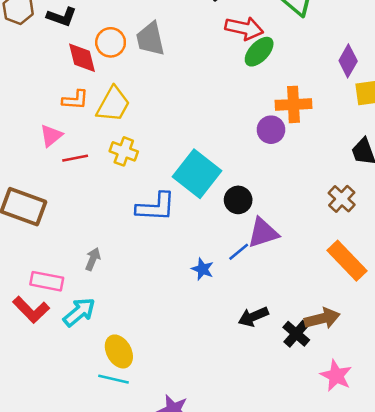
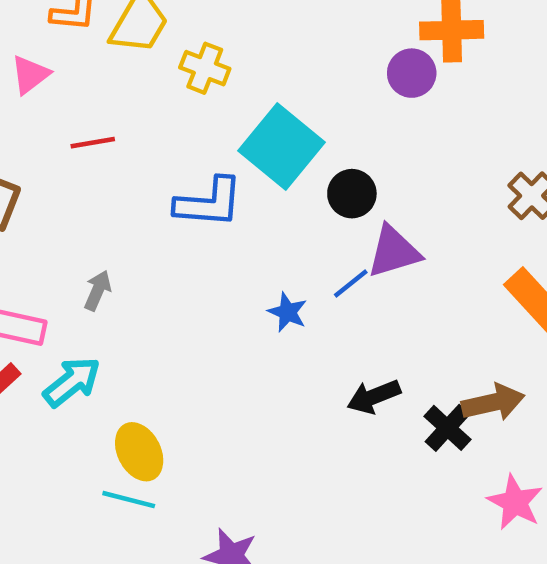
yellow cross: (124, 151) -> (205, 68), moved
red line: (75, 158) -> (93, 143), moved

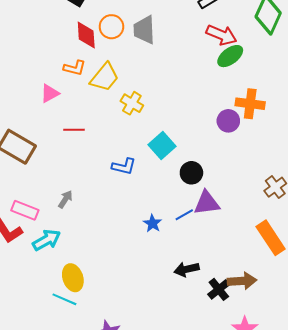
cyan square: (282, 146) -> (162, 145), size x0.7
blue L-shape: (209, 203) -> (124, 166), size x0.7

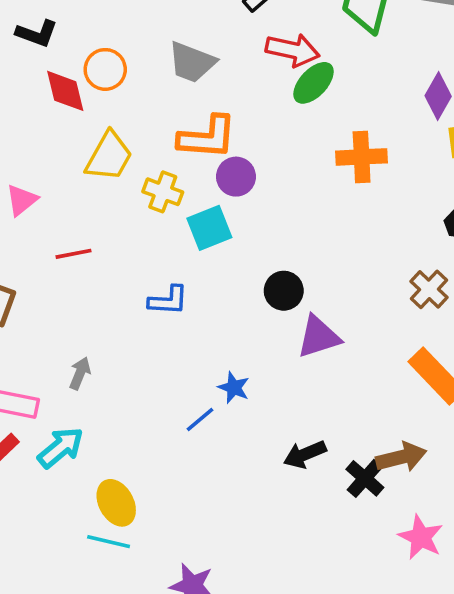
gray trapezoid: (144, 30) -> (192, 62), moved, turned -56
orange L-shape: (75, 68) -> (207, 137), moved, size x1.6
purple circle: (228, 121) -> (236, 177), moved
cyan square: (162, 145) -> (209, 228), moved, turned 30
blue line: (184, 215) -> (200, 419), moved

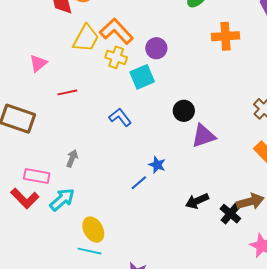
orange L-shape: (207, 137) -> (116, 31), moved, turned -136
blue L-shape: (168, 300) -> (120, 117), turned -130

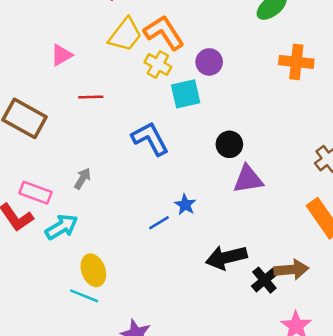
blue L-shape: (120, 117) -> (150, 139), size x1.4
black arrow: (197, 201) -> (226, 257), size x1.4

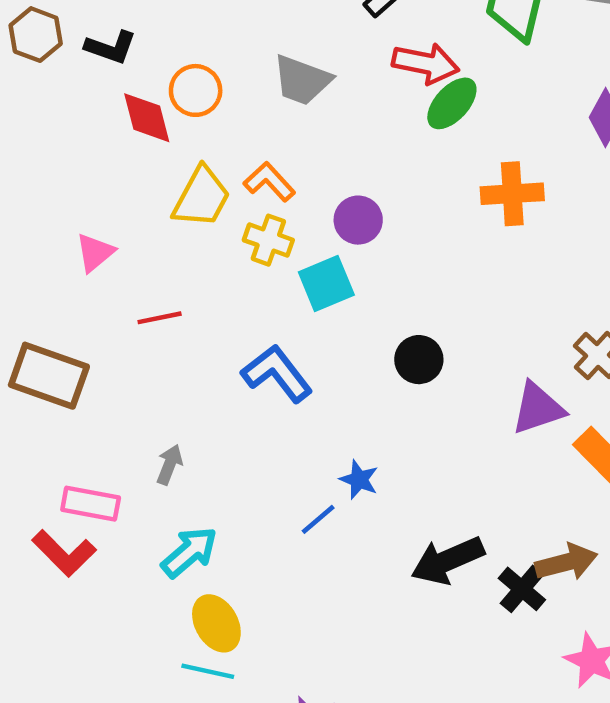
orange L-shape: (164, 33) -> (269, 182), size x0.7
purple triangle: (248, 179) -> (538, 408), moved
cyan arrow: (62, 227) -> (189, 552), moved

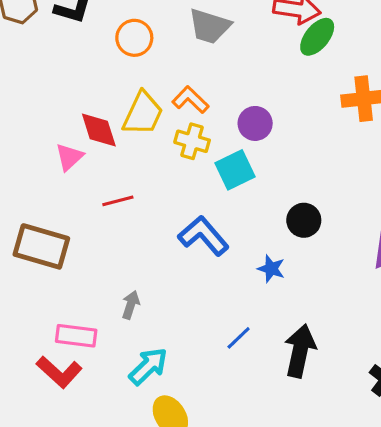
red diamond: (147, 118) -> (99, 130), moved
blue star: (359, 480) -> (271, 269), moved
black arrow: (448, 560) -> (300, 351), moved, turned 129

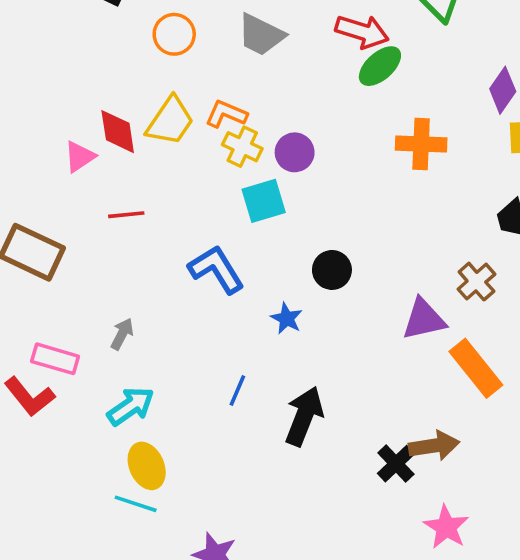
orange L-shape: (190, 100) -> (226, 114), turned -30
yellow cross: (192, 141) -> (242, 147), moved
blue line: (239, 338) -> (237, 391), turned -32

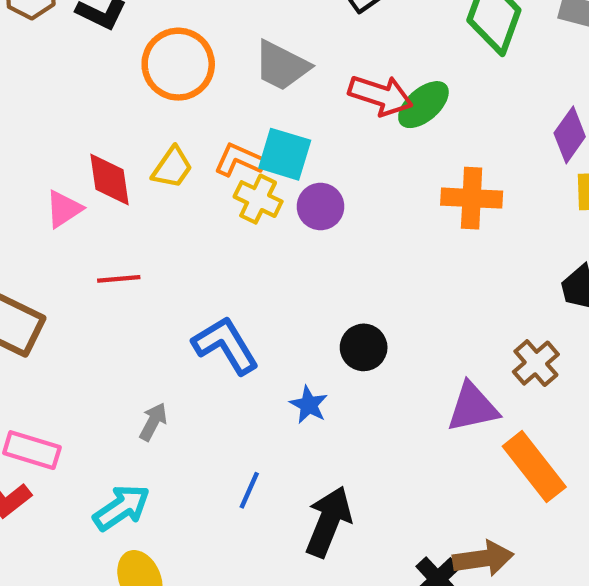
red arrow: (362, 32) -> (380, 95), moved
orange circle: (174, 34) -> (178, 64), size x1.4
yellow trapezoid: (170, 121) -> (172, 168), size x0.7
cyan square: (264, 201) -> (285, 154), moved, turned 33
gray arrow: (122, 334) -> (153, 422), moved

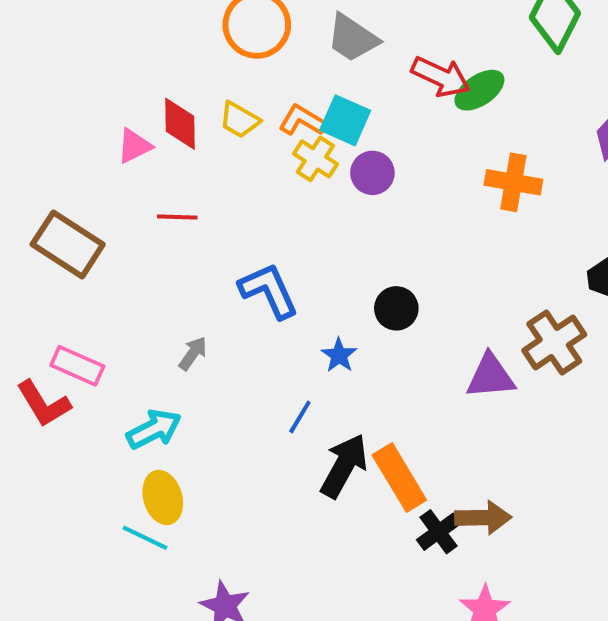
yellow trapezoid: (172, 168) -> (240, 120), turned 78
brown cross: (536, 363) -> (554, 342), size x1.4
orange rectangle: (534, 467) -> (399, 477), moved
blue line: (249, 490) -> (300, 417), moved

